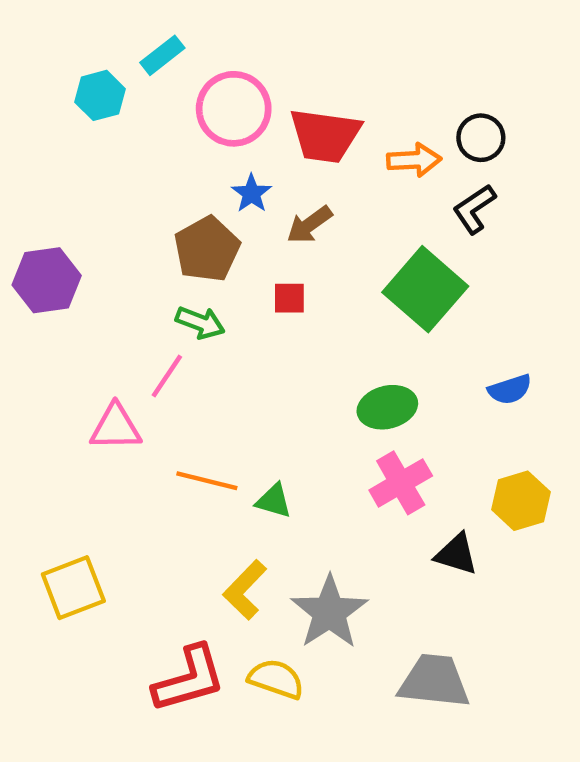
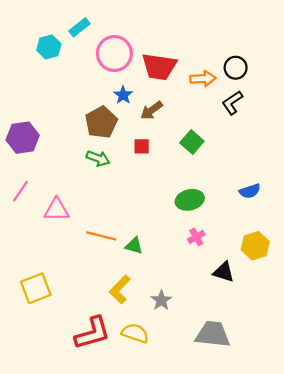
green square: (425, 289) -> (192, 142), moved, size x0.6
pink line: (167, 376) -> (20, 191), moved
pink cross: (401, 483) -> (196, 237), size x0.6
gray star: (329, 612) -> (161, 300), size x0.6

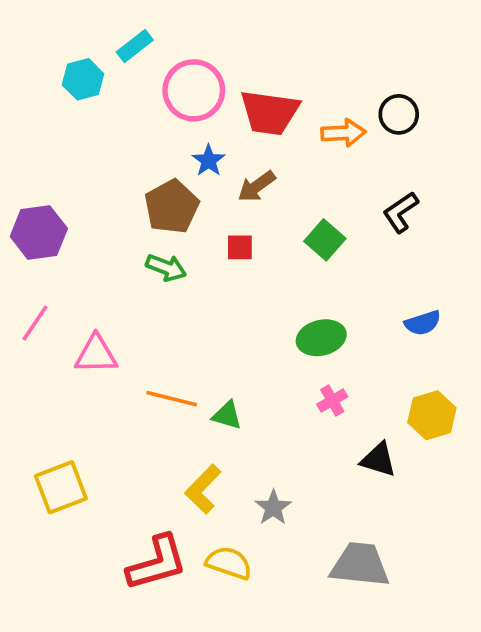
black L-shape: (232, 103) -> (401, 212), moved

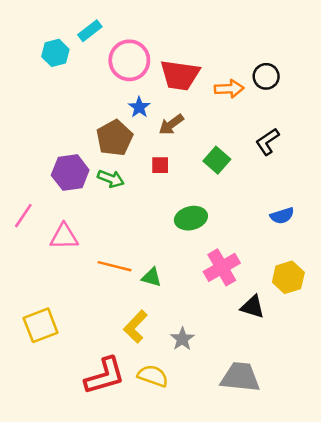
purple hexagon: (39, 233) -> (70, 173), moved
green ellipse: (321, 338) -> (191, 218), moved
pink cross: (332, 400) -> (222, 267), size x1.8

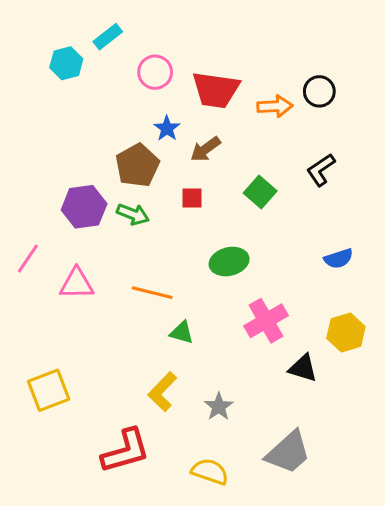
pink circle: (129, 60) -> (155, 72), size x0.7
orange line: (115, 266) -> (152, 293), moved
yellow semicircle: (153, 376) -> (210, 472), moved
gray trapezoid: (240, 377) -> (288, 452), turned 132

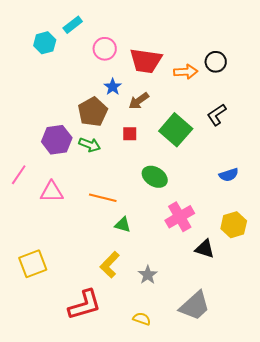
green square: (260, 192) -> (176, 130), size x1.5
green ellipse: (229, 262) -> (155, 177), turned 45
yellow semicircle: (210, 472) -> (142, 319), size x0.7

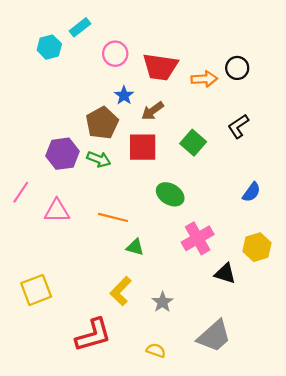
green square: (176, 130) -> (193, 143), size x0.7
red square: (130, 134) -> (143, 147), size x1.8
blue semicircle: (229, 175) -> (251, 192), turned -36

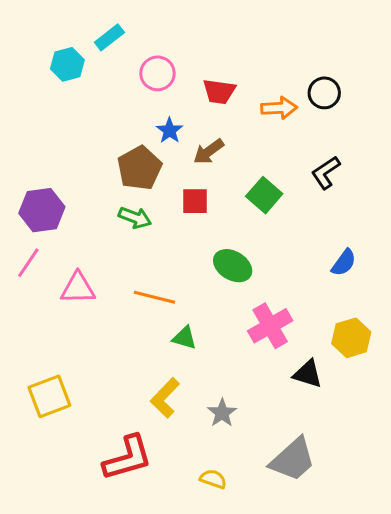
red trapezoid: (160, 67) -> (219, 91), size x0.7
red square: (143, 147) -> (195, 201), size x0.7
purple hexagon: (62, 154) -> (42, 210), moved

